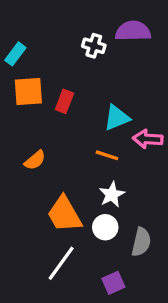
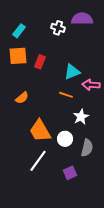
cyan rectangle: (15, 54) -> (19, 31), moved
white star: (112, 195) -> (81, 117), moved

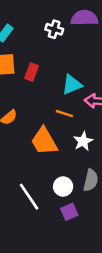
orange trapezoid: (40, 131) -> (44, 141), moved
white circle: (65, 139) -> (63, 187), moved
white line: (38, 161) -> (29, 197), turned -70

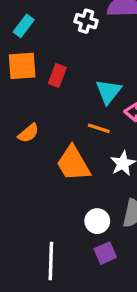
cyan triangle: (72, 85) -> (108, 92), turned -30
white line: (29, 197) -> (51, 261), moved, turned 36

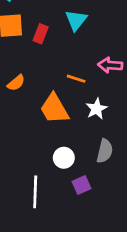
cyan triangle: (108, 92) -> (76, 20), moved
white circle: (97, 221) -> (64, 158), moved

